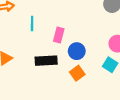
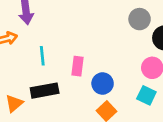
black rectangle: (46, 61) -> (45, 91), moved

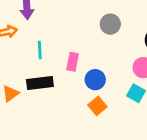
gray circle: (140, 19) -> (110, 24), moved

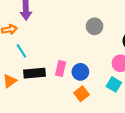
cyan line: (40, 50) -> (21, 51), moved, turned -32
pink rectangle: (73, 62) -> (61, 69), moved

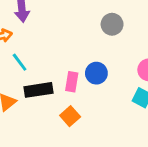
blue circle: (80, 72) -> (96, 73), moved
orange square: (82, 94) -> (70, 116), moved

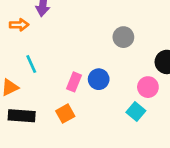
cyan line: (20, 62) -> (31, 64), moved
black rectangle: (38, 90) -> (22, 116), moved

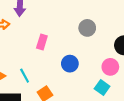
cyan line: (31, 64) -> (25, 76), moved
pink rectangle: (74, 82) -> (42, 42), moved

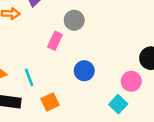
gray circle: (87, 28) -> (74, 20), moved

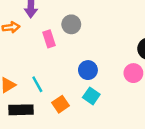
pink rectangle: (55, 41) -> (49, 39), moved, turned -35
cyan square: (118, 104) -> (91, 96), moved

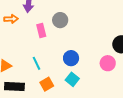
cyan line: (37, 84) -> (36, 63), moved

